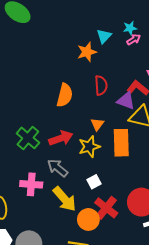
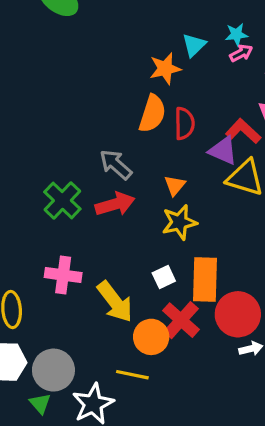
orange semicircle: (65, 95) -> (152, 114), moved
orange rectangle: (121, 143) -> (205, 279), moved
yellow star: (89, 147) -> (179, 222), moved
gray arrow: (58, 168) -> (116, 165), moved

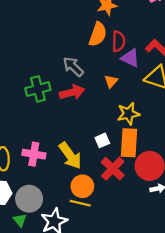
purple triangle: (223, 151) -> (130, 58), moved
green cross: (62, 200) -> (38, 89), turned 30
yellow star: (179, 222) -> (128, 114), moved
pink cross: (63, 275) -> (34, 154), moved
orange circle: (151, 337) -> (82, 186), moved

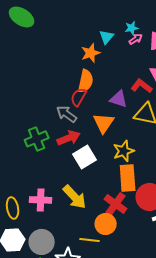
red semicircle: (118, 41) -> (79, 97), moved, turned -144
orange triangle: (111, 81) -> (104, 123), size x1.6
white square: (102, 140) -> (85, 157), moved, size x1.6
orange circle: (82, 186) -> (106, 224), moved

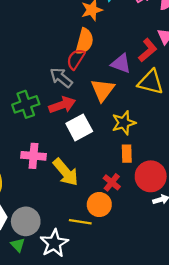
red L-shape: (142, 86) -> (148, 50), turned 100
orange rectangle: (128, 178) -> (127, 154), size x0.6
pink cross: (41, 200) -> (33, 156), moved
red cross: (116, 204) -> (112, 182), size x0.7

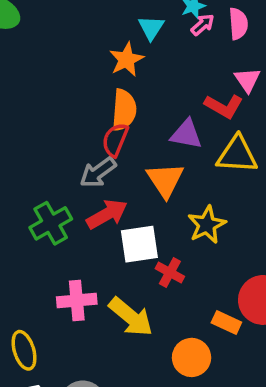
red L-shape: (148, 50) -> (224, 106), turned 80
gray arrow: (61, 78) -> (98, 172), turned -65
white square: (79, 127) -> (139, 244), turned 30
orange rectangle: (127, 154) -> (226, 323), moved, turned -54
red cross: (112, 182) -> (170, 272), moved

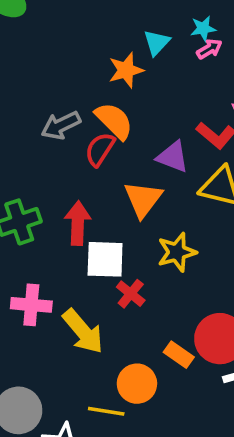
orange semicircle: (124, 110) -> (114, 121), turned -60
gray arrow: (98, 172) -> (61, 125), moved
red arrow: (107, 214) -> (78, 223), turned -69

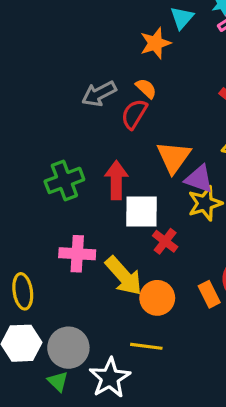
orange semicircle: (114, 121) -> (146, 88), size x0.6
purple triangle: (173, 157) -> (199, 179), moved
orange rectangle: (179, 355) -> (209, 294), turned 30
orange circle: (137, 384) -> (157, 298), moved

